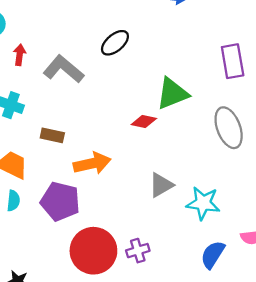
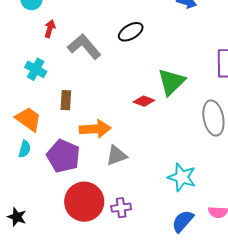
green triangle: (172, 94) -> (171, 82), turned -32
brown rectangle: (52, 135) -> (66, 100), turned 72
gray triangle: (161, 185) -> (116, 155), moved

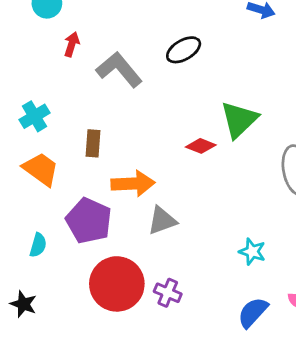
cyan cross: (36, 69) -> (34, 116), moved, turned 30
cyan semicircle: (25, 149) -> (38, 245), moved
cyan star: (182, 177) -> (252, 252), size x0.7
purple cross: (121, 208) -> (168, 293), turned 30

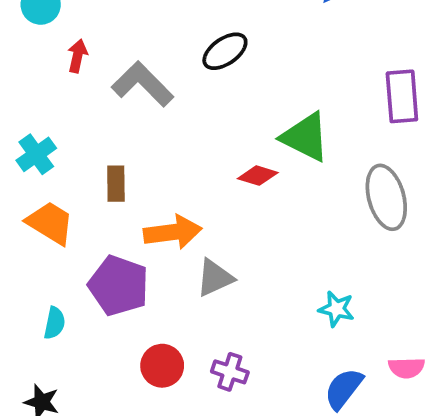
green triangle: (239, 120) -> (305, 137), turned -45
red circle: (117, 284) -> (162, 366), size x0.6

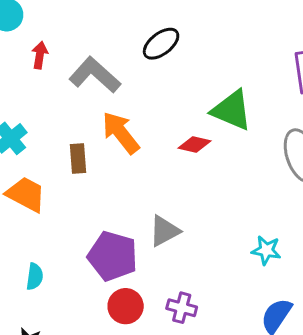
orange arrow: (173, 232) -> (121, 133), moved, turned -117
purple pentagon: (119, 286) -> (113, 256), moved

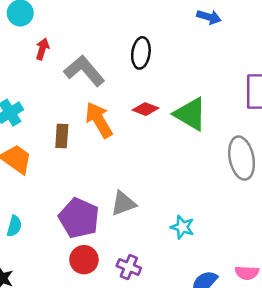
black ellipse: (161, 44) -> (141, 53), turned -52
red diamond: (195, 144) -> (145, 109), moved
cyan star: (266, 250) -> (182, 227), moved

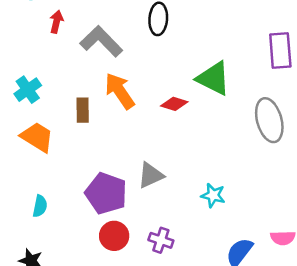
red diamond: (145, 109) -> (174, 104), moved

